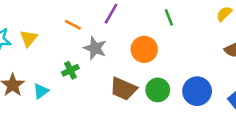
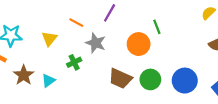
green line: (169, 17) -> (157, 27), moved
yellow triangle: (29, 38) -> (49, 39), moved

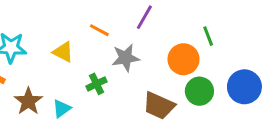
yellow triangle: (49, 39) -> (63, 52), turned -42
gray star: (96, 43) -> (125, 58), turned -30
green circle: (150, 79) -> (199, 91), moved
blue circle: (185, 81) -> (244, 87), moved

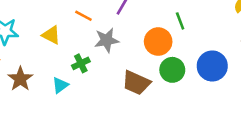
cyan triangle: (62, 109) -> (60, 85), moved

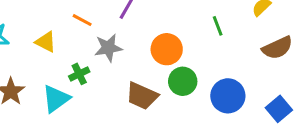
green line: (180, 21) -> (218, 26), moved
blue circle: (212, 66) -> (228, 96), moved
cyan triangle: (60, 85) -> (56, 99), size x1.5

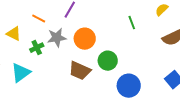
orange circle: (167, 49) -> (85, 39), moved
green cross: (79, 74) -> (37, 48), moved
blue circle: (228, 96) -> (129, 86), moved

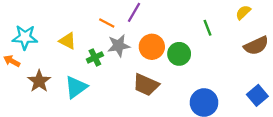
orange line: (39, 19) -> (107, 23), moved
green circle: (108, 61) -> (179, 54), moved

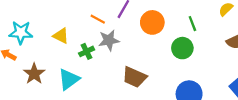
orange circle: (152, 47) -> (152, 22), moved
green circle: (179, 54) -> (182, 48), moved

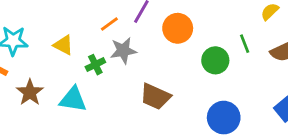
orange line: (98, 19) -> (109, 24), turned -64
green line: (192, 24) -> (245, 44), moved
cyan triangle: (69, 79) -> (73, 99), turned 45

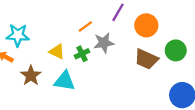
orange line: (109, 24) -> (85, 26), moved
yellow triangle: (63, 45) -> (57, 52), moved
brown trapezoid: (155, 97) -> (146, 59), moved

